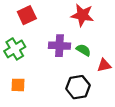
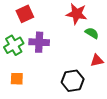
purple cross: (59, 46) -> (39, 42), moved
green semicircle: (83, 50) -> (92, 33), moved

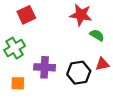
purple cross: (39, 42) -> (45, 67), moved
black hexagon: (73, 81) -> (79, 73), moved

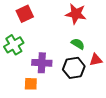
green semicircle: (97, 35) -> (78, 44), moved
orange square: (18, 83) -> (31, 84), moved

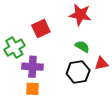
red square: (25, 14) -> (41, 28), moved
purple cross: (42, 63) -> (32, 67), moved

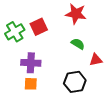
green cross: (14, 48) -> (15, 32), moved
black hexagon: (78, 72) -> (75, 82), moved

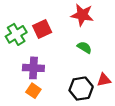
red triangle: (96, 60) -> (104, 80), moved
orange square: (31, 84) -> (33, 91), turned 32

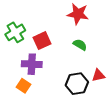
red square: (42, 29) -> (42, 41), moved
orange square: (33, 91) -> (24, 86), moved

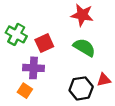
green cross: (15, 32) -> (16, 34), turned -30
green semicircle: (80, 45) -> (84, 47), size x1.5

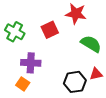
red square: (44, 43) -> (50, 30), moved
green semicircle: (84, 47) -> (91, 44), moved

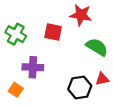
red square: (50, 30) -> (53, 32), turned 36
orange square: (23, 84) -> (16, 90), moved

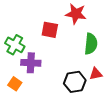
green cross: (16, 34) -> (15, 45), moved
green semicircle: (97, 47) -> (91, 44), turned 65

